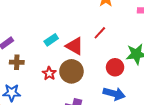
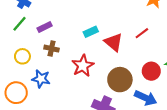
brown circle: (71, 71) -> (120, 80), moved
red star: (49, 73) -> (83, 66), size x1.5

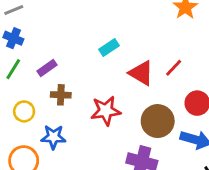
cyan rectangle: (91, 32) -> (109, 47), moved
red line: (142, 33) -> (174, 68), moved
red star: (83, 66) -> (106, 111), turned 30

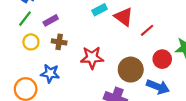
red triangle: (141, 73) -> (124, 17), moved
yellow circle: (24, 111) -> (31, 42), moved

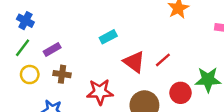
red triangle: (124, 17) -> (134, 62), moved

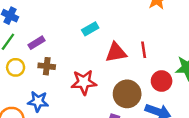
red line: (163, 60) -> (144, 50), turned -56
red triangle: (134, 62) -> (116, 52), turned -45

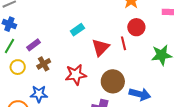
red triangle: (116, 52) -> (101, 47), turned -30
brown cross: (47, 66) -> (44, 64), turned -32
red circle: (162, 81) -> (136, 27), moved

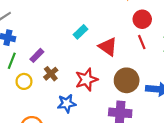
red line: (124, 43) -> (142, 42), moved
red triangle: (101, 47) -> (108, 47), turned -30
blue star: (39, 94) -> (67, 103), moved

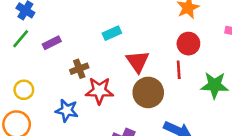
brown cross: (51, 74) -> (79, 69), moved
brown circle: (127, 80) -> (148, 92), moved
yellow circle: (24, 81) -> (24, 90), moved

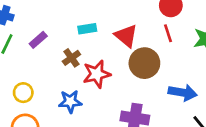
cyan rectangle: (112, 33) -> (87, 29), moved, turned 30

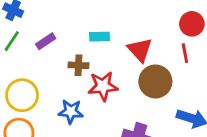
brown cross: (71, 58) -> (78, 65), turned 30
yellow circle: (23, 93) -> (22, 95), size x1.5

